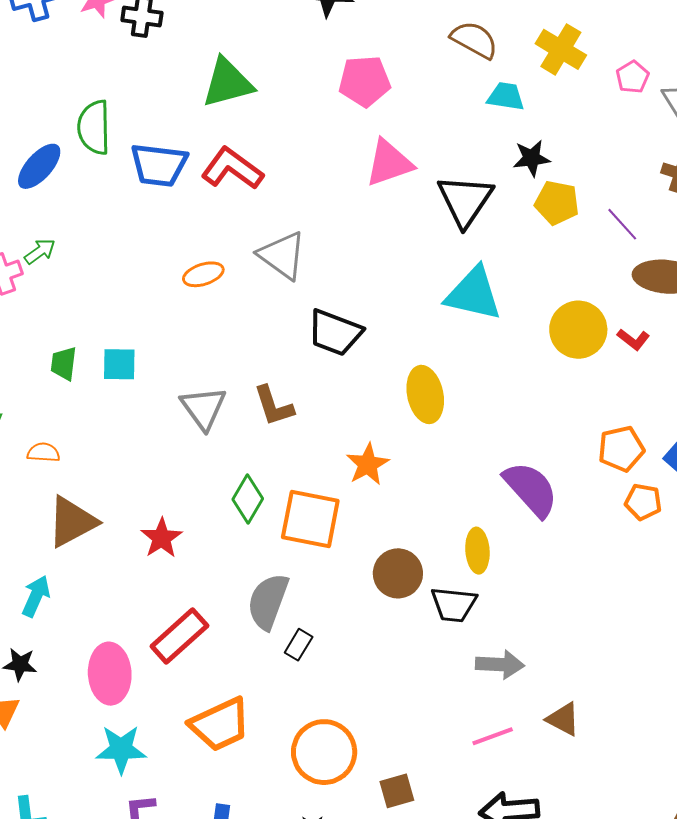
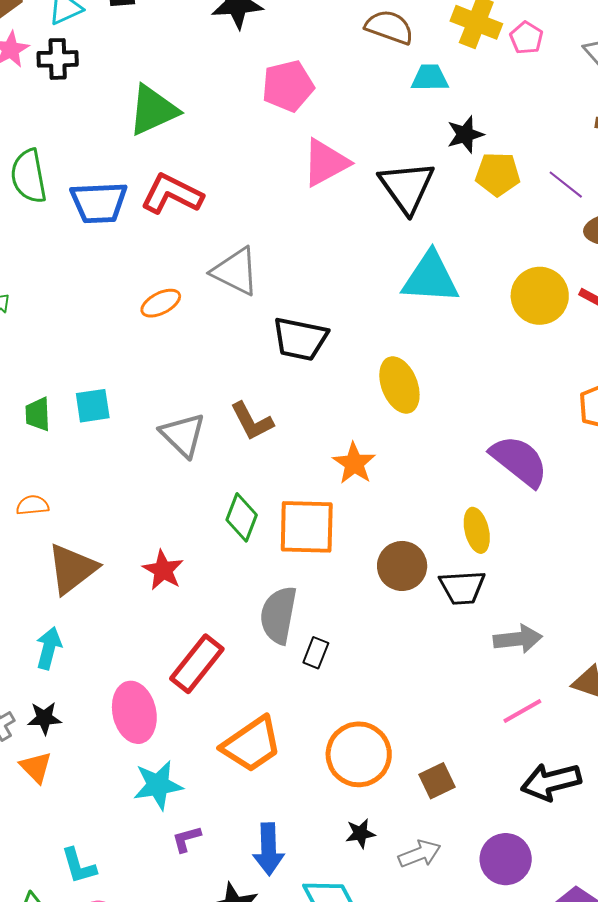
pink pentagon: (632, 77) -> (526, 38), moved

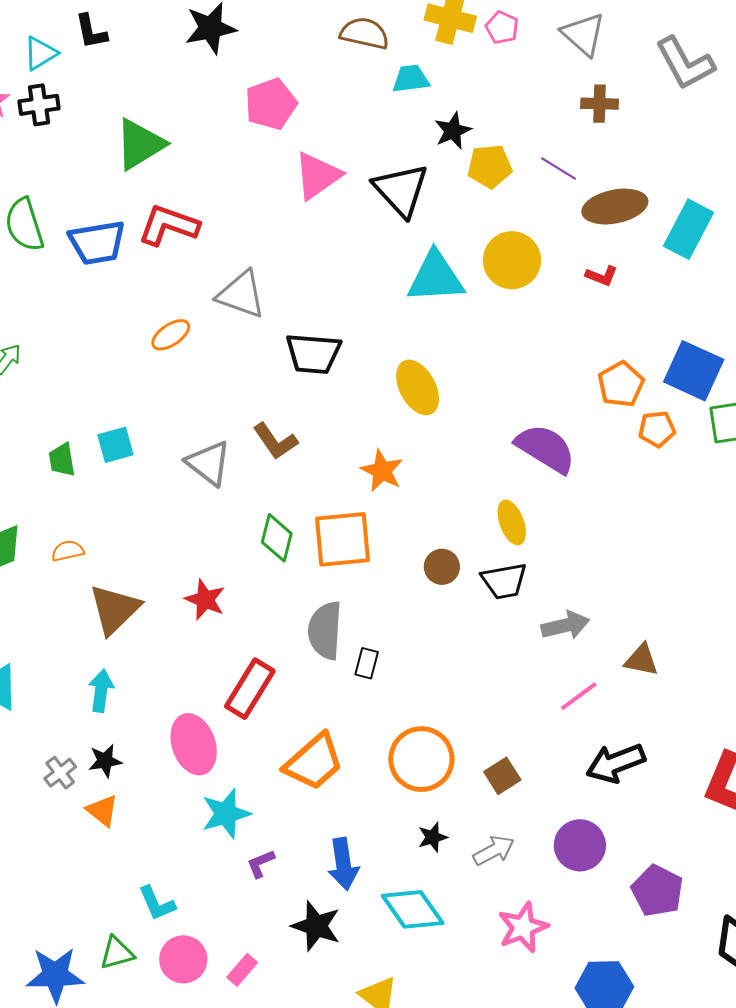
yellow circle: (540, 296) -> (512, 260), moved
brown circle: (402, 566) -> (442, 567), size x0.7

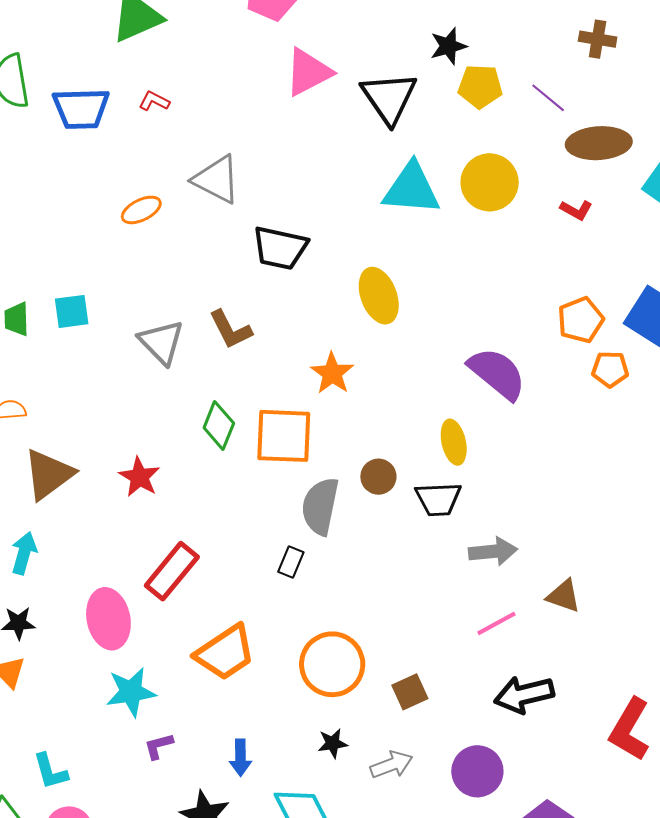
red L-shape: (169, 225) -> (154, 101), size x0.5
gray semicircle: (325, 630) -> (320, 506), moved
blue arrow: (343, 864) -> (240, 758), size x0.7

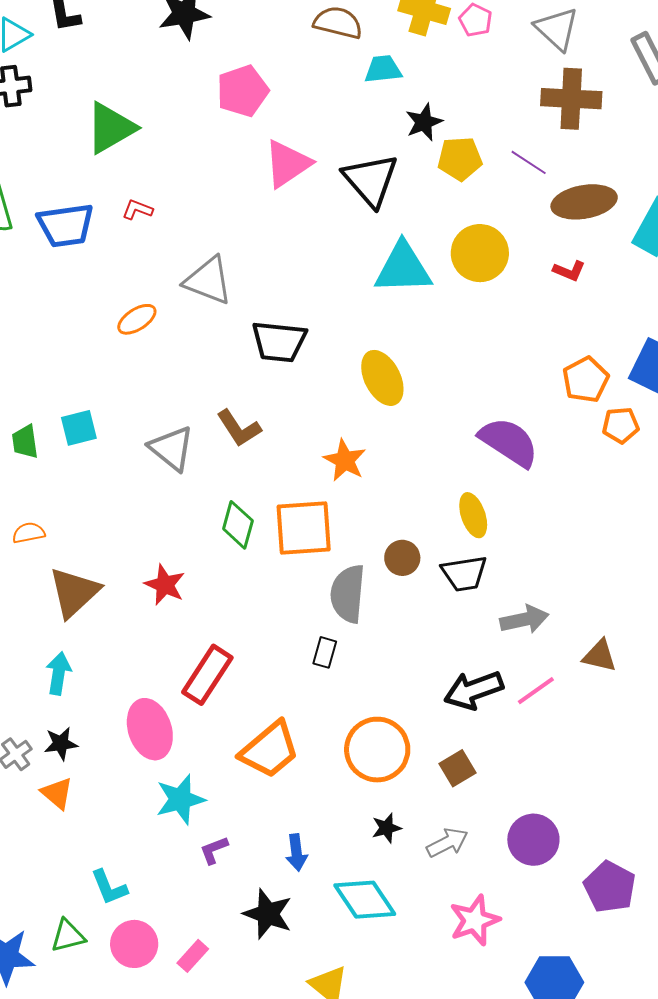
brown cross: (598, 39) -> (571, 99), size x1.6
black arrow: (524, 695) -> (473, 690), moved

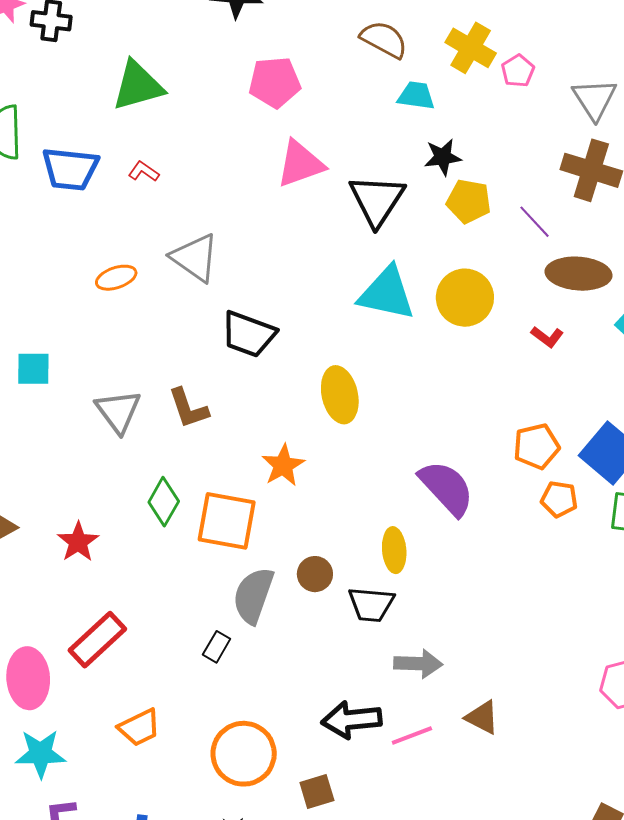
orange trapezoid: (270, 750) -> (139, 728), size x0.7

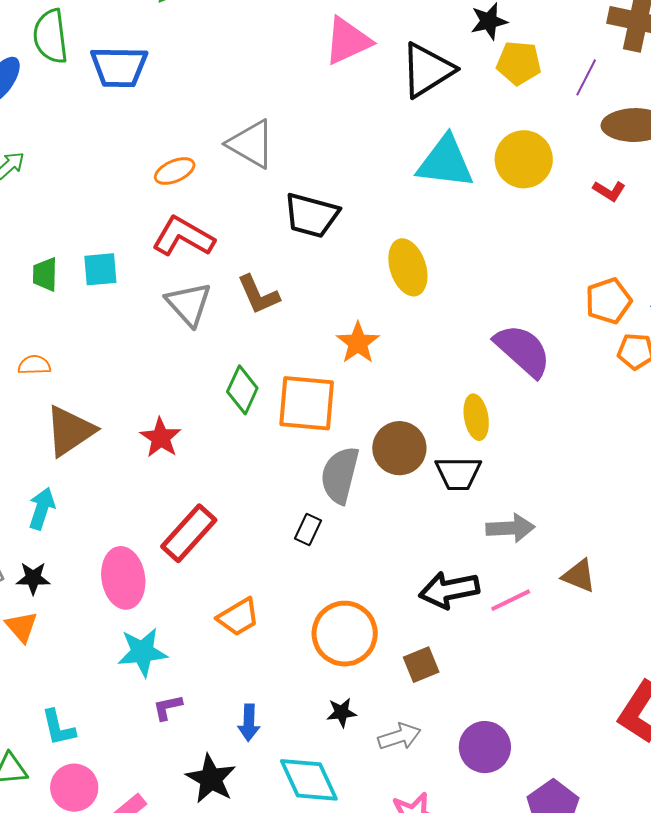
red L-shape: (144, 171) -> (183, 237), moved, size x2.0
black triangle: (377, 200) -> (427, 70), turned 30
purple line: (534, 222) -> (586, 77), turned 75
brown circle: (315, 574) -> (399, 448), size x1.5

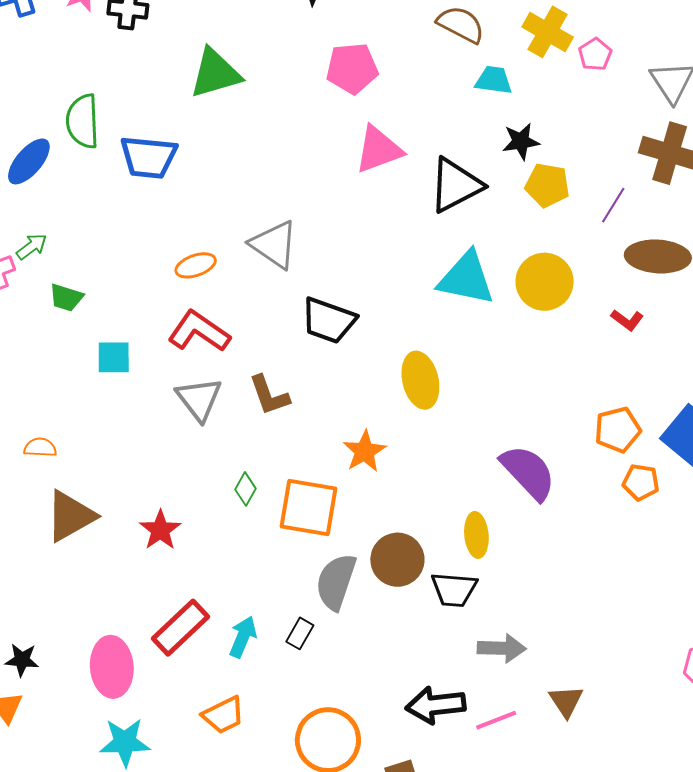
green trapezoid: (45, 274) -> (66, 298), moved, turned -78
green diamond: (242, 390) -> (245, 489), size x0.7
cyan arrow: (42, 509) -> (243, 637), moved
brown triangle: (579, 576) -> (566, 701), turned 30

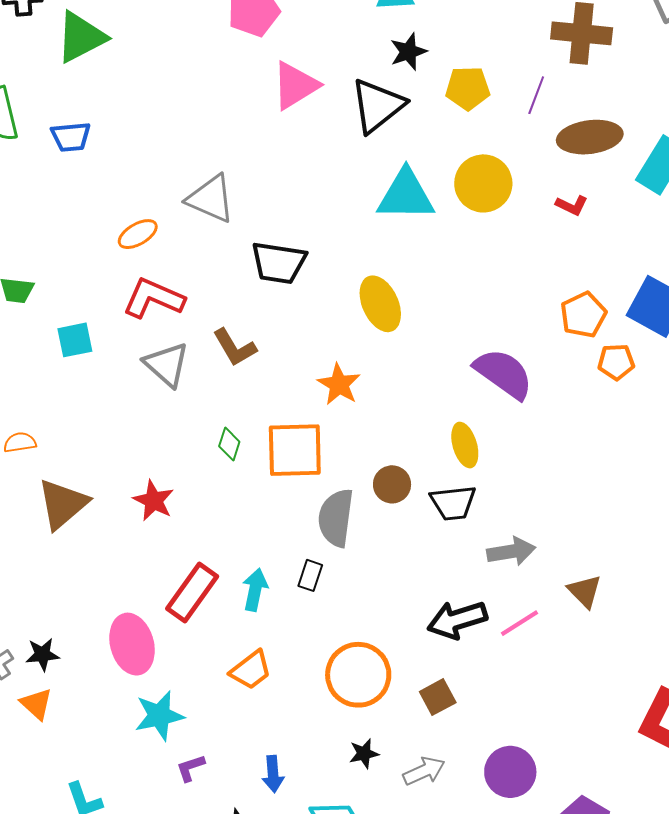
green triangle: (215, 73) -> (81, 37), moved
black star: (521, 141) -> (408, 52), moved
blue trapezoid: (148, 157) -> (71, 137), size x0.7
brown circle: (397, 560) -> (392, 484), size x0.7

